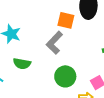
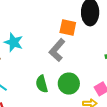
green semicircle: (22, 64) -> (42, 84), moved, turned 66

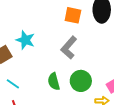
orange square: (68, 27) -> (73, 15), moved

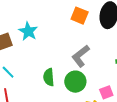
gray L-shape: (69, 48) -> (81, 56), moved

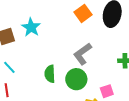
orange square: (80, 16) -> (83, 13), turned 30

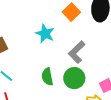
cyan star: (31, 27) -> (45, 34), moved

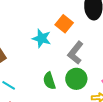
orange square: (71, 12) -> (64, 24), moved

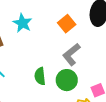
cyan star: (42, 38) -> (22, 23), moved

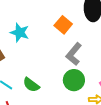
green semicircle: (40, 76) -> (31, 85), moved, turned -36

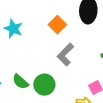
green circle: (74, 80) -> (44, 85), moved

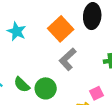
orange square: (57, 25) -> (61, 29), size x1.4

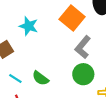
green circle: (46, 88) -> (83, 74), moved

